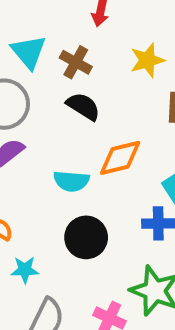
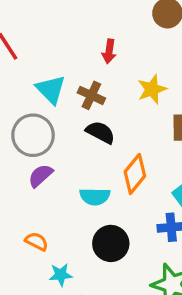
orange diamond: (120, 158) -> (135, 174), turned -33

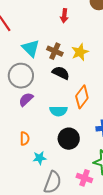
red arrow: (109, 51) -> (64, 16), moved
yellow star: (152, 89) -> (80, 52), moved
orange semicircle: (37, 241) -> (25, 139), turned 64

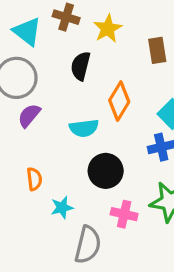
brown cross: (55, 51) -> (66, 17), moved
black semicircle: (61, 73) -> (81, 66), turned -96
pink cross: (84, 178) -> (124, 214), moved

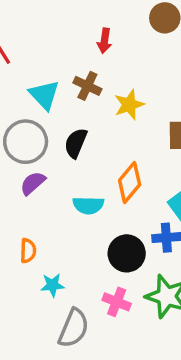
black semicircle: (81, 66) -> (76, 143), moved
black circle: (106, 171) -> (127, 253), moved

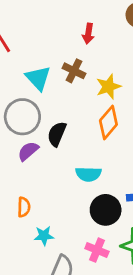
black semicircle: (76, 143) -> (57, 134), moved
orange diamond: (130, 182) -> (108, 122), moved
cyan semicircle: (88, 205) -> (88, 174), moved

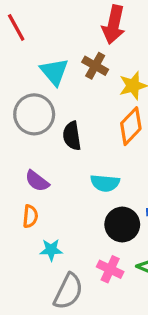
red arrow: (88, 34) -> (114, 25), size x1.6
black semicircle: (57, 134) -> (72, 136), turned -35
purple semicircle: (28, 151) -> (37, 181), moved, turned -105

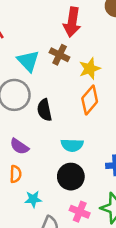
black circle: (122, 225) -> (71, 177), moved

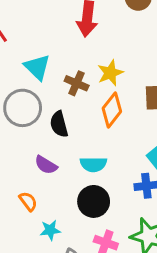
brown cross: (60, 55) -> (77, 83), moved
purple semicircle: (19, 146) -> (46, 165), moved
orange semicircle: (16, 174) -> (28, 201), turned -36

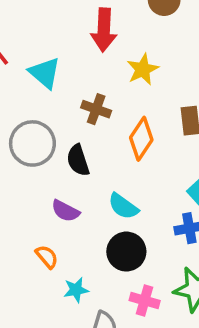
cyan triangle: (37, 67) -> (45, 73), moved
yellow star: (110, 73) -> (143, 69), moved
cyan semicircle: (93, 164) -> (123, 206), turned 40

